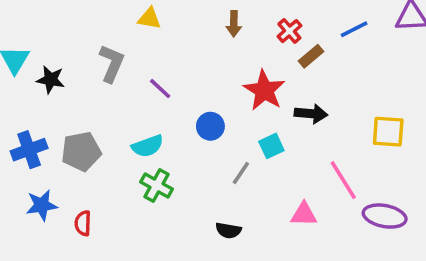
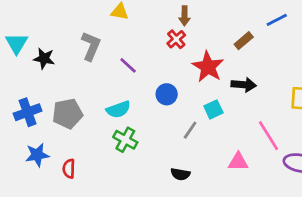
red cross: (289, 31) -> (176, 39), moved

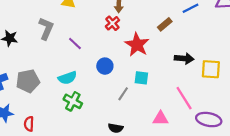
black arrow: (244, 85) -> (184, 59), moved
cyan square: (213, 109) -> (141, 78), turned 32

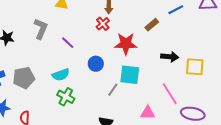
red star: (137, 45) -> (126, 44), turned -30
cyan square: (141, 78) -> (130, 75), size x1.5

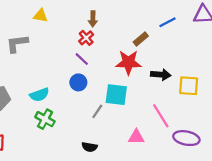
gray L-shape: (41, 29) -> (17, 43), turned -120
purple line: (68, 43) -> (82, 59), moved
red star: (126, 44) -> (128, 62), moved

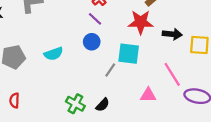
green cross: (45, 119) -> (75, 104), moved
black semicircle: (90, 147) -> (103, 105), turned -56

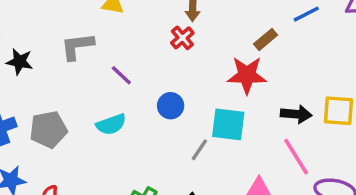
purple line: (95, 19) -> (121, 75), moved
black arrow: (172, 34) -> (296, 114), moved

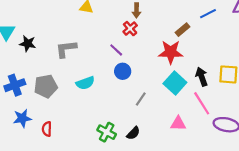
gray L-shape: (77, 46) -> (66, 49), moved
purple line: (121, 75) -> (116, 50), moved
black arrow: (296, 114) -> (202, 77), turned -114
cyan square: (228, 124) -> (175, 83), moved, turned 35

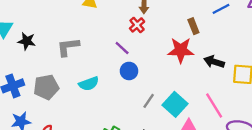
brown rectangle: (182, 30) -> (193, 26), turned -72
black arrow: (202, 77) -> (214, 62), moved, turned -54
cyan square: (175, 83) -> (175, 104), moved

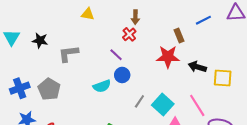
black star: (27, 41) -> (40, 40), moved
cyan semicircle: (89, 84) -> (102, 86), moved
gray pentagon: (46, 87) -> (49, 89), turned -30

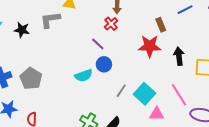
gray L-shape: (68, 54) -> (50, 20), moved
black arrow: (197, 67) -> (179, 56), turned 66

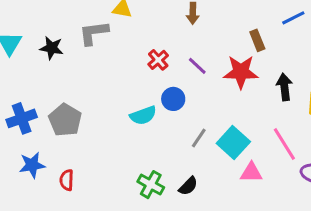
red cross: (111, 24) -> (158, 60), moved
purple line: (98, 44) -> (197, 66), moved

